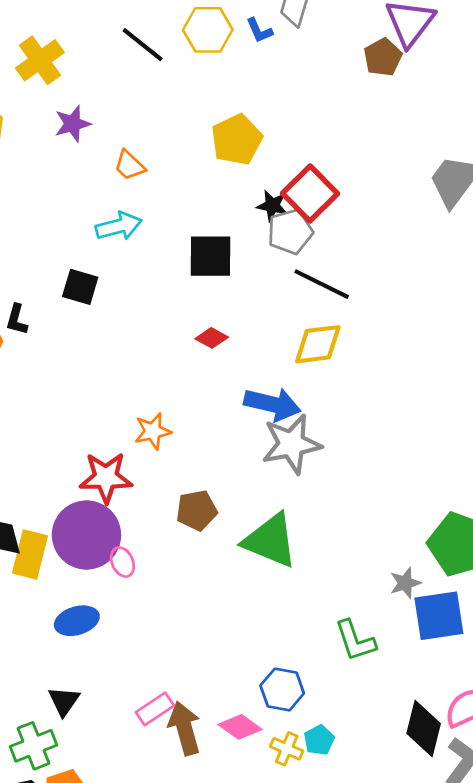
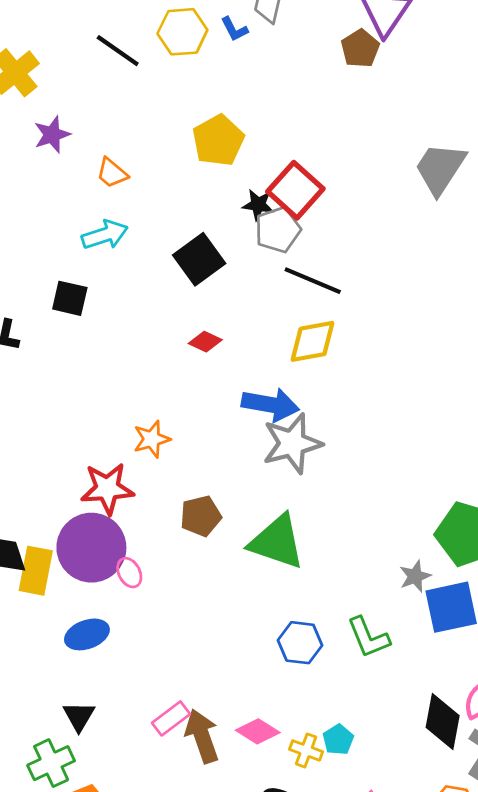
black square: (211, 256) -> (199, 259), turned -33
blue hexagon: (282, 689) -> (300, 643), moved

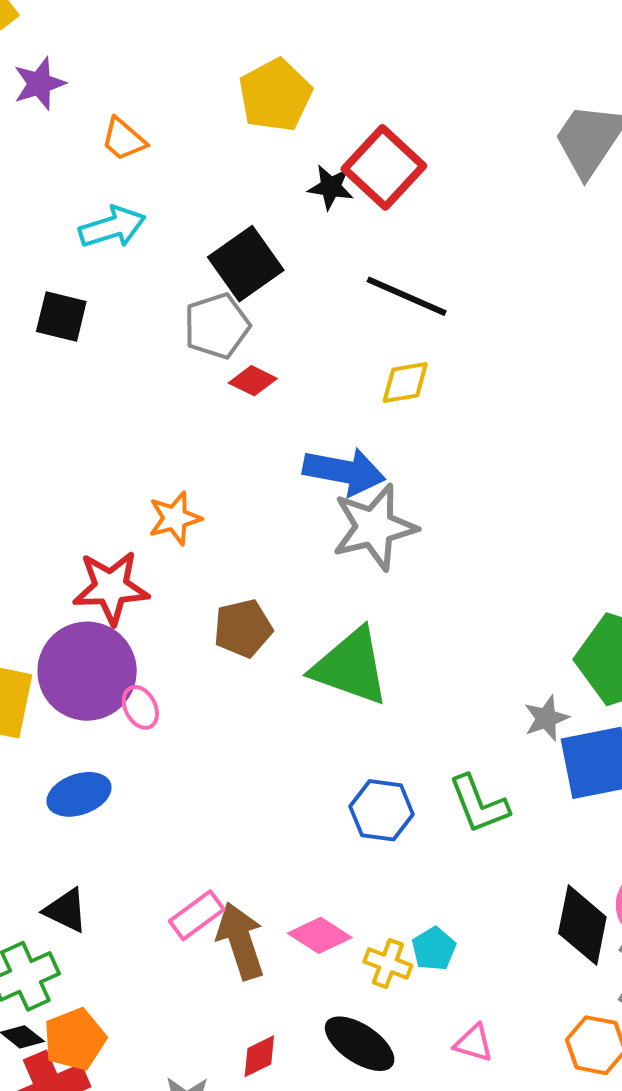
gray pentagon: (278, 230) -> (217, 326), moved
yellow diamond: (313, 341) -> (405, 382), size x0.7
black triangle: (79, 716) -> (66, 910), turned -36

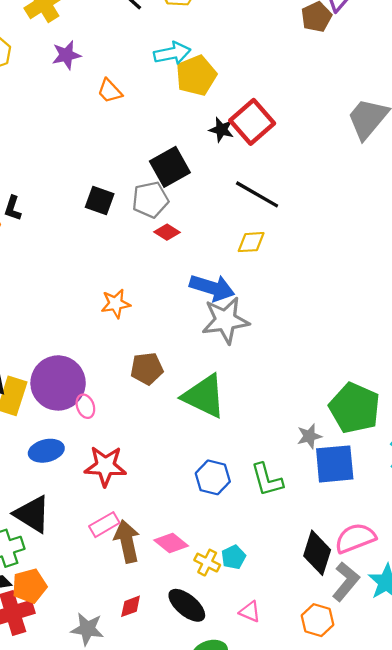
cyan arrow: (112, 227) -> (172, 53), moved
black square: (61, 317) -> (100, 201), moved
red star: (111, 588) -> (105, 466), moved
black triangle: (66, 910) -> (32, 514), size x1.5

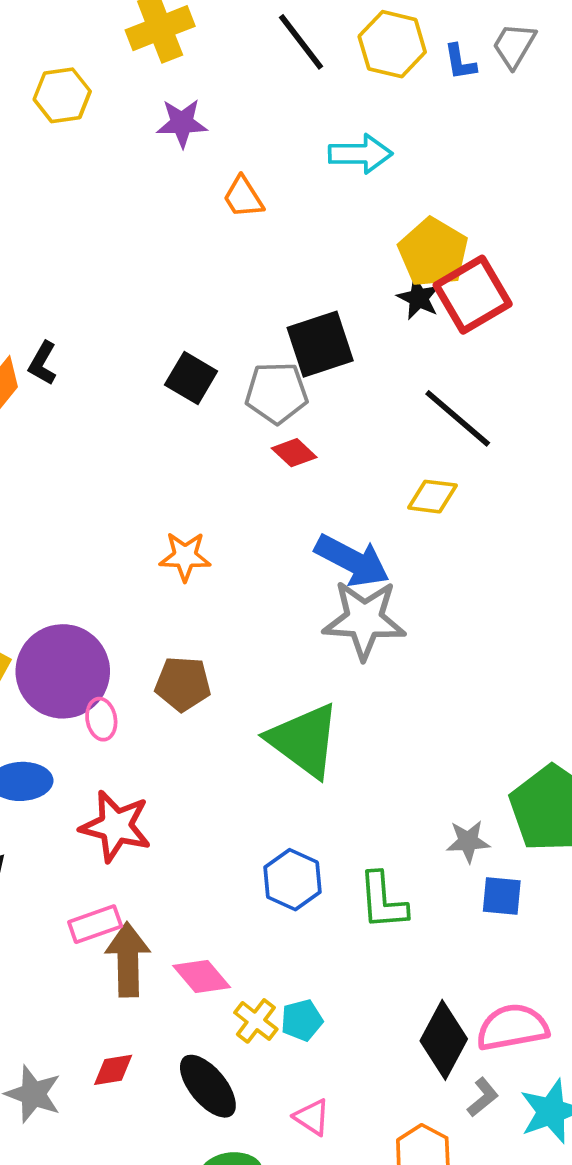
yellow pentagon: (196, 75) -> (433, 253), moved, turned -30
brown pentagon: (147, 369) -> (183, 684), moved
blue square: (335, 464) -> (502, 896), size x0.6
gray L-shape: (346, 582) -> (483, 1097), size x0.6

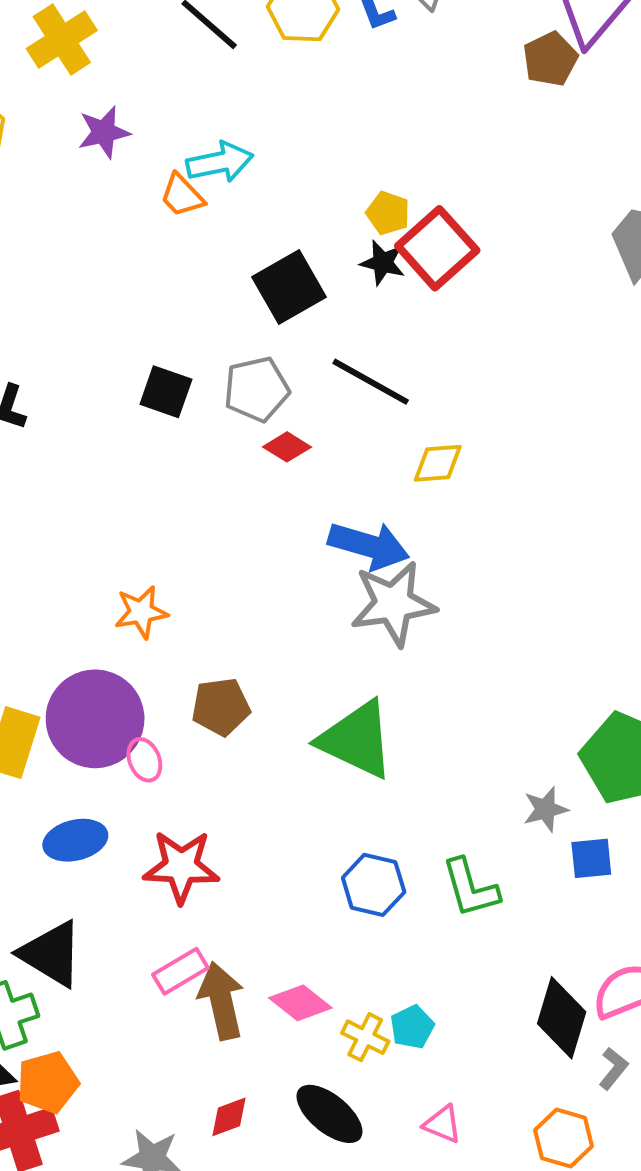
cyan arrow: (360, 154) -> (220, 162), moved
yellow pentagon: (433, 253) -> (388, 213), size x0.6
black square: (320, 344) -> (289, 287), moved
black line: (458, 418) -> (371, 382), moved
orange star: (185, 556) -> (141, 612), moved

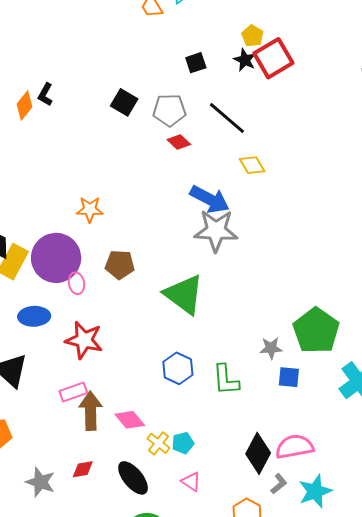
black square: (289, 287) -> (196, 63), size x0.6
yellow diamond: (438, 463) -> (252, 165), turned 52
pink triangle: (442, 1124) -> (191, 482), moved

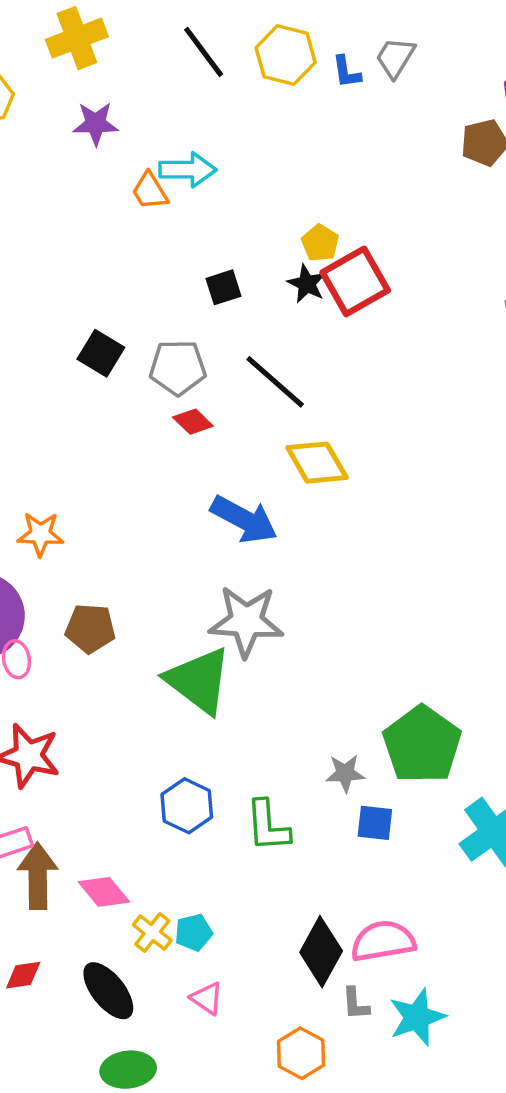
yellow diamond: (252, 165) -> (317, 463), size x1.4
gray star: (216, 231) -> (246, 621), moved
gray L-shape: (279, 484) -> (356, 1004), turned 125

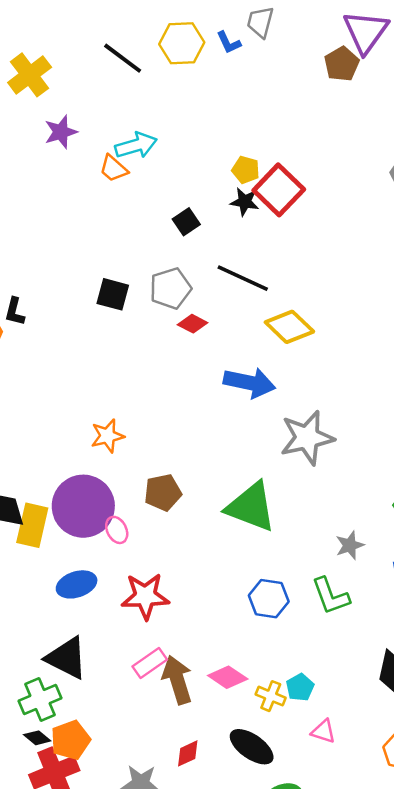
gray star: (246, 621) -> (307, 438), moved
gray star: (345, 773) -> (350, 545), moved

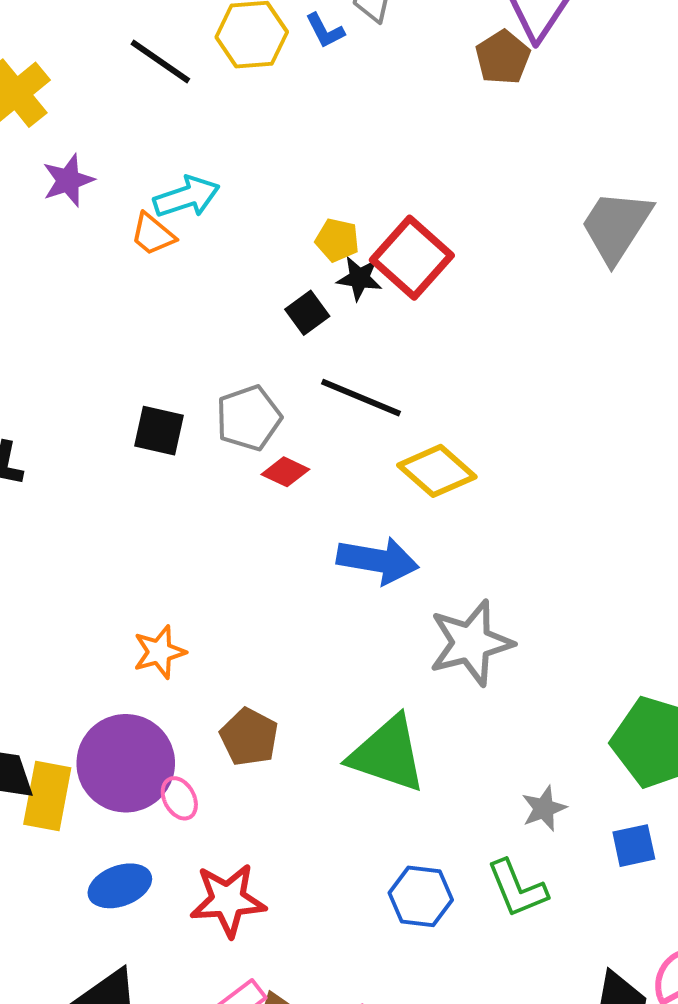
yellow pentagon: (246, 170) -> (337, 240), moved
black square: (186, 222) -> (307, 313), moved
brown pentagon: (163, 492) -> (249, 737), turned -30

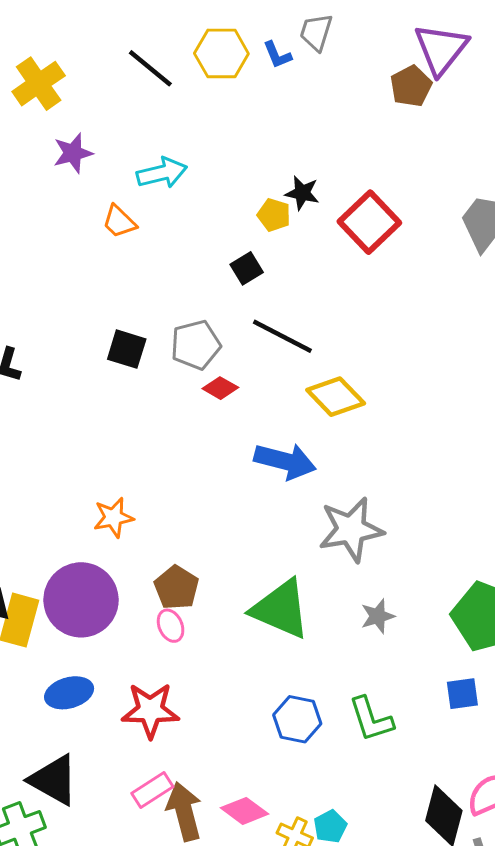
orange trapezoid: (153, 234) -> (119, 222), moved
red square: (412, 258) -> (369, 222), moved
black star: (359, 278) -> (302, 193), moved
pink ellipse: (179, 798) -> (171, 626), moved
gray star: (544, 808) -> (378, 616), moved

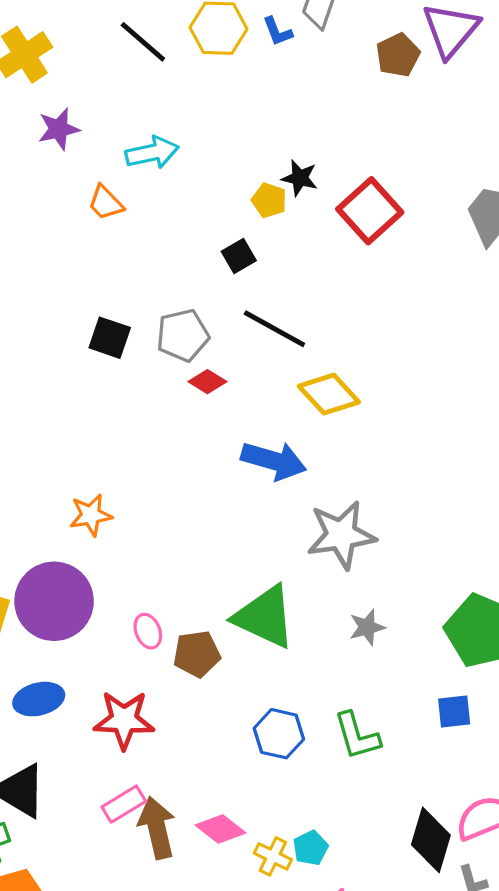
brown pentagon: (411, 86) -> (398, 55), moved
brown pentagon: (176, 588) -> (197, 654), moved, turned 30

